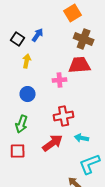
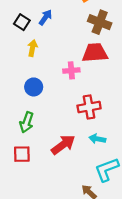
red cross: (64, 116) -> (89, 107), moved

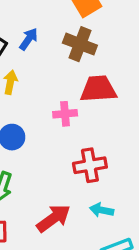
brown cross: (100, 22) -> (80, 44), moved

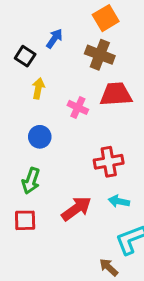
blue arrow: (29, 39) -> (54, 39), moved
pink cross: (65, 114) -> (78, 107), moved, turned 30

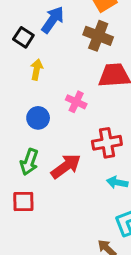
blue arrow: (54, 39) -> (53, 20), size x1.4
pink cross: (78, 107) -> (76, 102), moved
red arrow: (76, 209) -> (66, 166), moved

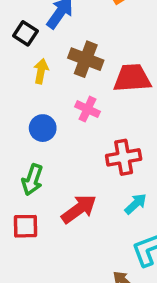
brown cross: (98, 36) -> (86, 59), moved
red arrow: (66, 166) -> (79, 209), moved
cyan arrow: (117, 182) -> (136, 204), turned 126

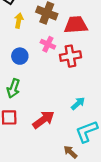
red cross: (124, 157) -> (70, 56), moved
red arrow: (79, 209) -> (44, 120), moved

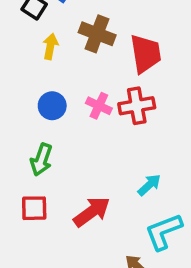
red trapezoid: (76, 25) -> (146, 54), turned 85
pink cross: (48, 44) -> (99, 106), moved

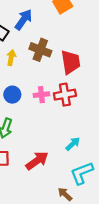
pink cross: (99, 106) -> (41, 95), turned -32

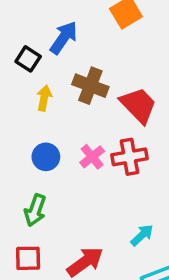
red trapezoid: (71, 62) -> (138, 105), turned -35
pink cross: (41, 95) -> (92, 157), turned -32

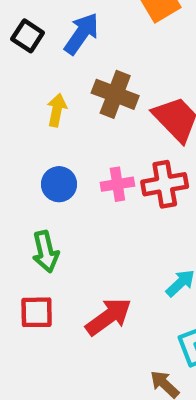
black square: (28, 59) -> (28, 36), moved
pink cross: (92, 157) -> (117, 184), turned 30
green arrow: (35, 210) -> (46, 252), turned -32

